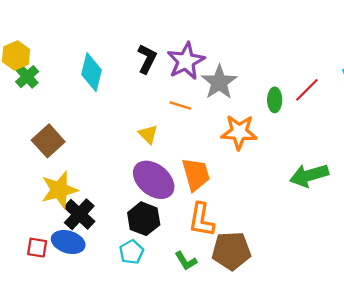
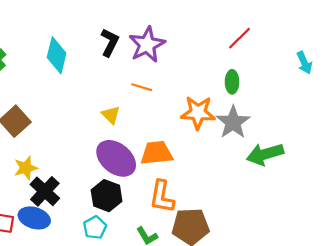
gray star: (219, 82) -> (233, 122), moved
red line: (307, 90) -> (239, 38), moved
orange trapezoid: (196, 174) -> (157, 153), turned -80
yellow star: (59, 190) -> (26, 168), size x0.7

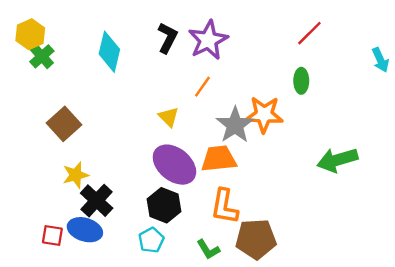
orange line: (142, 87) -> (202, 87), turned -72
gray star: (233, 122) -> (235, 125), moved

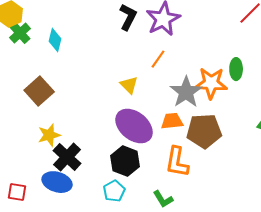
cyan diamond: (109, 52) -> (55, 40), moved, size x0.7
green ellipse: (301, 81) -> (236, 69), moved
orange trapezoid: (219, 159) -> (172, 121), size x0.7
red square: (52, 236) -> (17, 192), moved
brown pentagon: (256, 239) -> (204, 131), moved

